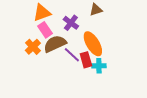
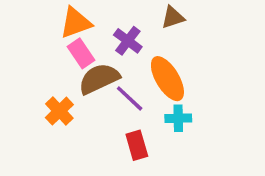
orange cross: (33, 47) -> (59, 111), moved
red rectangle: (86, 60) -> (137, 145), moved

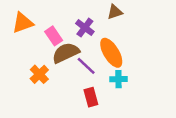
orange triangle: (76, 23) -> (23, 23), moved

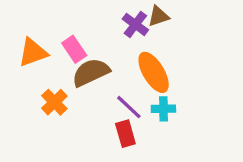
orange triangle: (23, 23) -> (33, 53), moved
purple cross: (85, 28) -> (135, 24), moved
purple line: (86, 66) -> (129, 107), moved

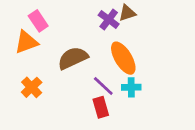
pink rectangle: (74, 49) -> (38, 21), moved
orange cross: (54, 102) -> (32, 87), moved

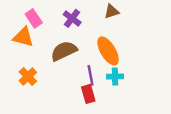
purple cross: (109, 20) -> (72, 18), moved
orange triangle: (26, 42) -> (23, 37), turned 35
purple line: (103, 86) -> (91, 75), turned 36

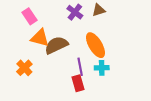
purple cross: (72, 18) -> (75, 12), moved
orange triangle: (23, 37) -> (40, 38), moved

